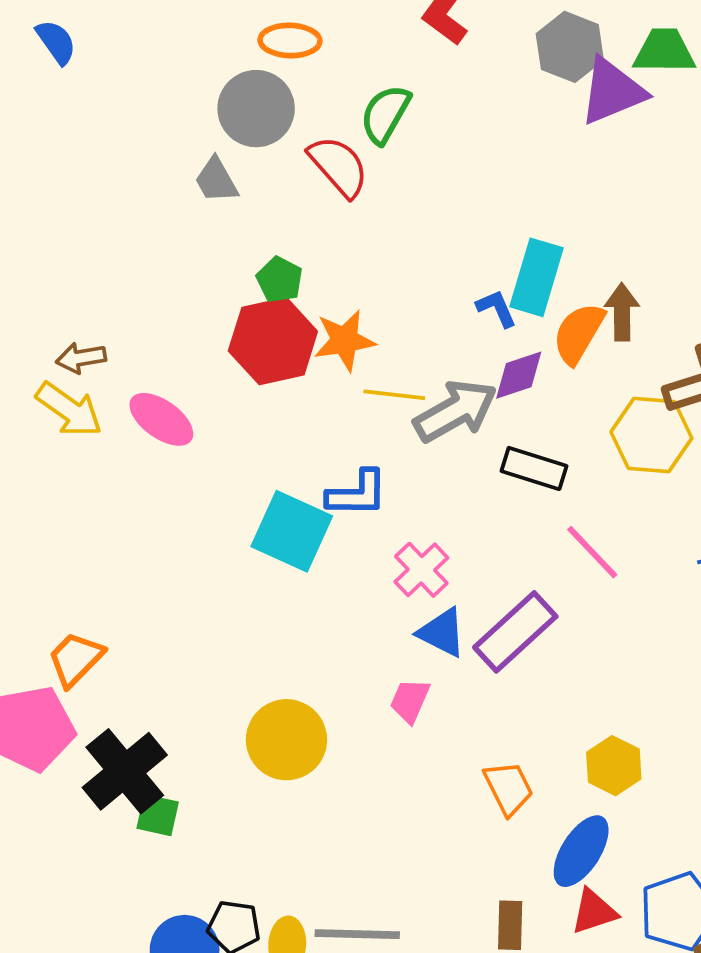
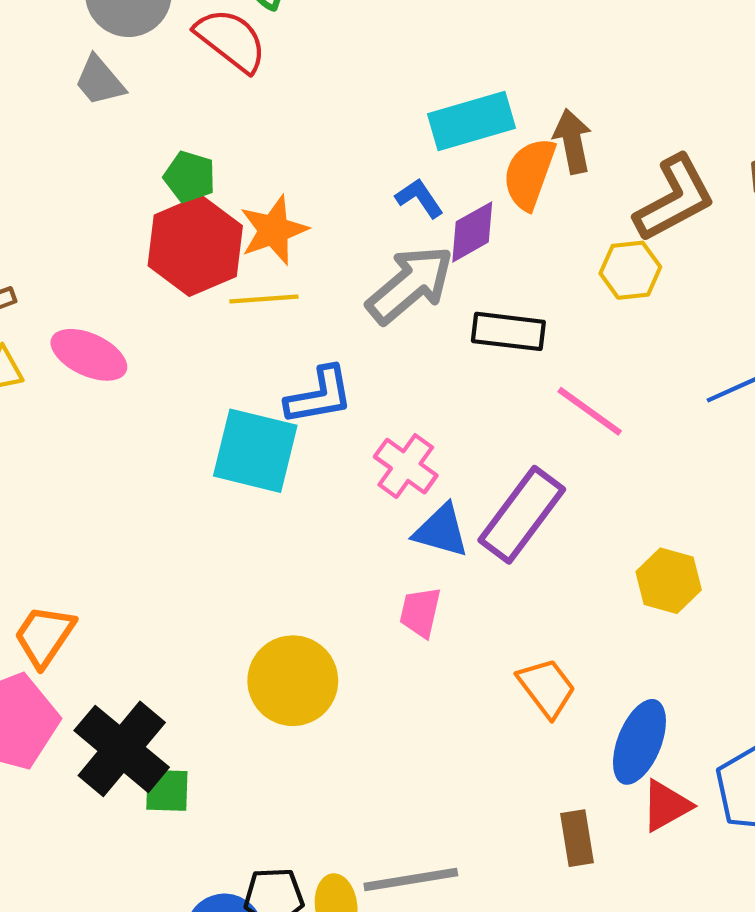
cyan rectangle: (537, 277) -> (472, 121), turned 68
blue L-shape: (497, 308) -> (419, 198), moved
yellow line: (394, 395) -> (264, 299), moved
yellow hexagon: (651, 435) -> (630, 270), size x0.7
yellow hexagon: (614, 766) -> (669, 581), moved

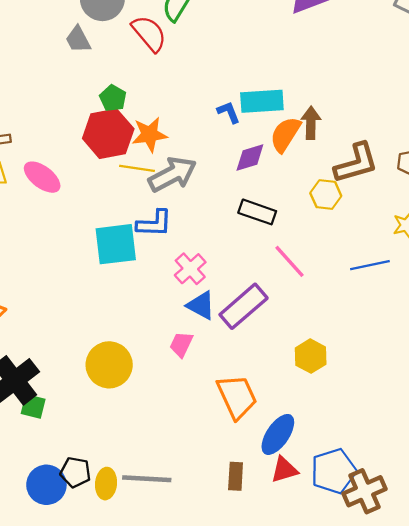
blue L-shape: (419, 198) -> (229, 112), moved
gray arrow: (410, 285) -> (172, 174), moved
cyan square: (255, 451) -> (116, 244), turned -33
orange trapezoid: (547, 688) -> (237, 397), size x1.4

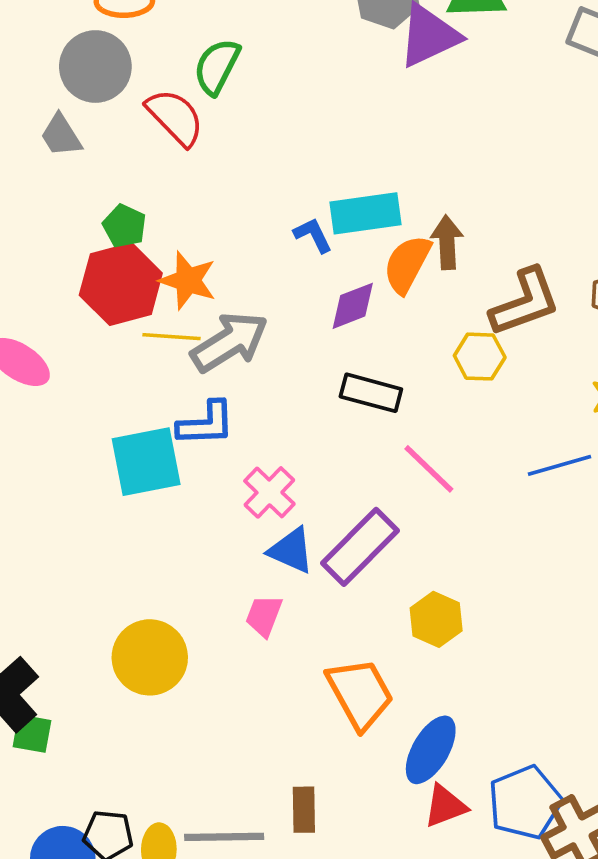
orange star: (150, 134) -> (188, 280), turned 30
yellow hexagon: (311, 356) -> (436, 619), moved
brown rectangle: (236, 476) -> (304, 810), moved

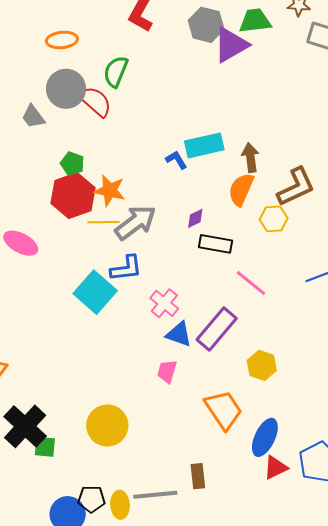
gray circle: (95, 67) -> (66, 89), moved
orange semicircle: (407, 264) -> (241, 189), moved
purple diamond: (353, 306) -> (195, 218), moved, size x0.7
cyan square: (146, 462) -> (95, 292), turned -33
yellow circle: (150, 657) -> (107, 426), moved

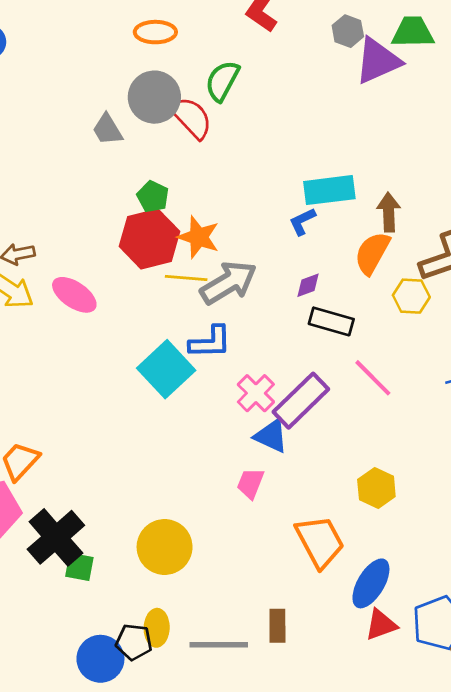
gray hexagon: (206, 25) -> (348, 31), size x0.7
blue L-shape: (176, 160) -> (302, 221), moved, turned -90
purple rectangle: (217, 329) -> (301, 401), moved
yellow ellipse: (120, 505) -> (157, 628), moved

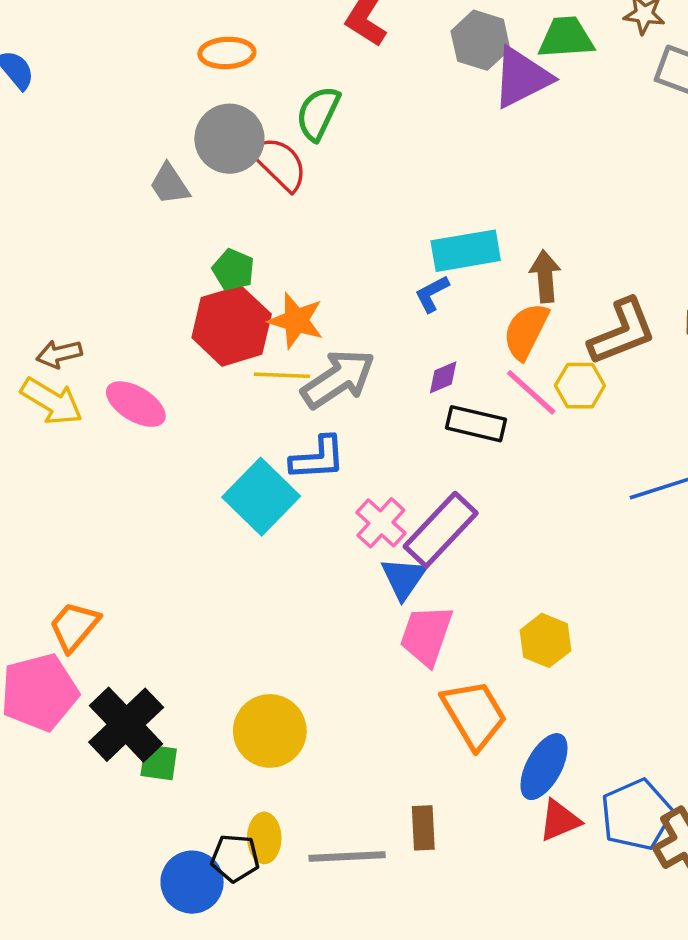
gray hexagon: (348, 31) -> (480, 40), size x1.4
pink line: (373, 378) -> (531, 392), moved
blue triangle: (271, 436) -> (404, 578), turned 42
pink trapezoid: (250, 483) -> (426, 635), moved, size x1.5

